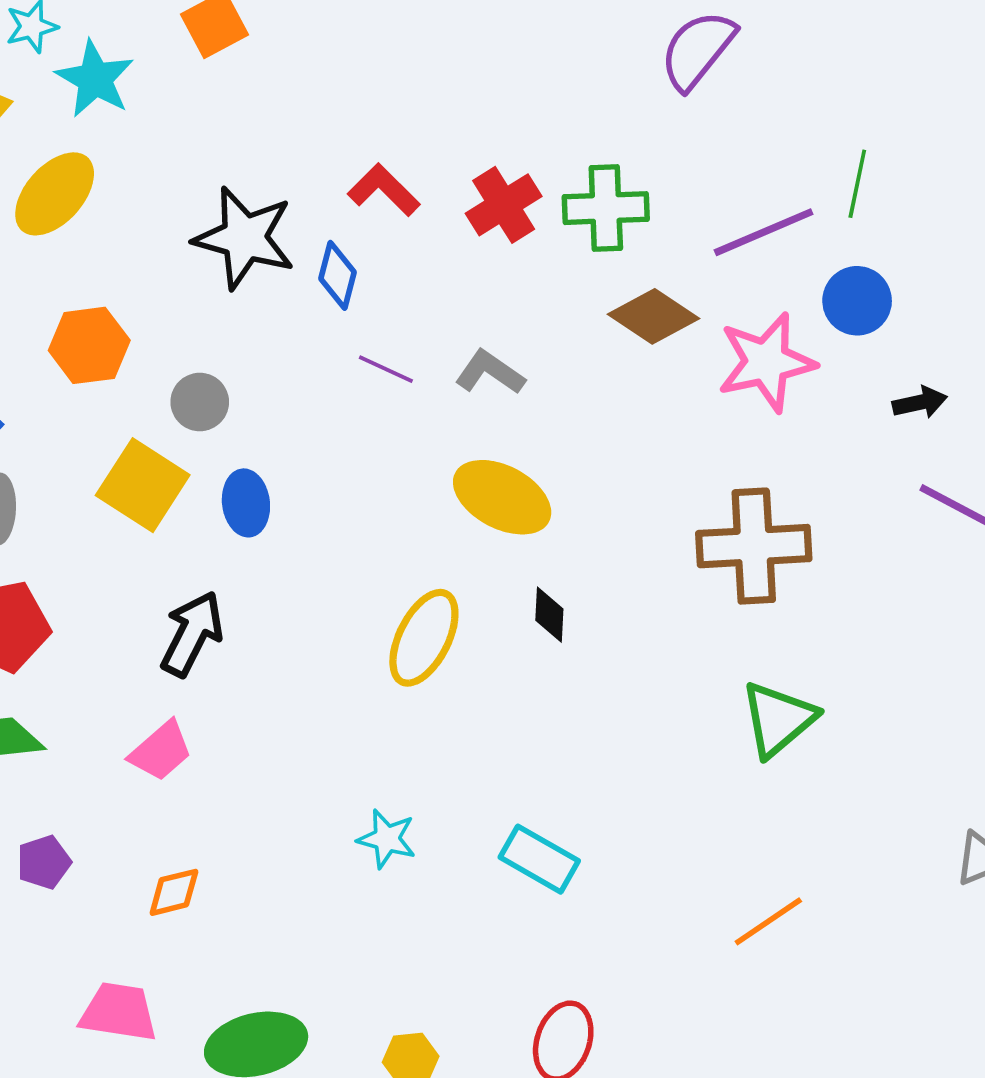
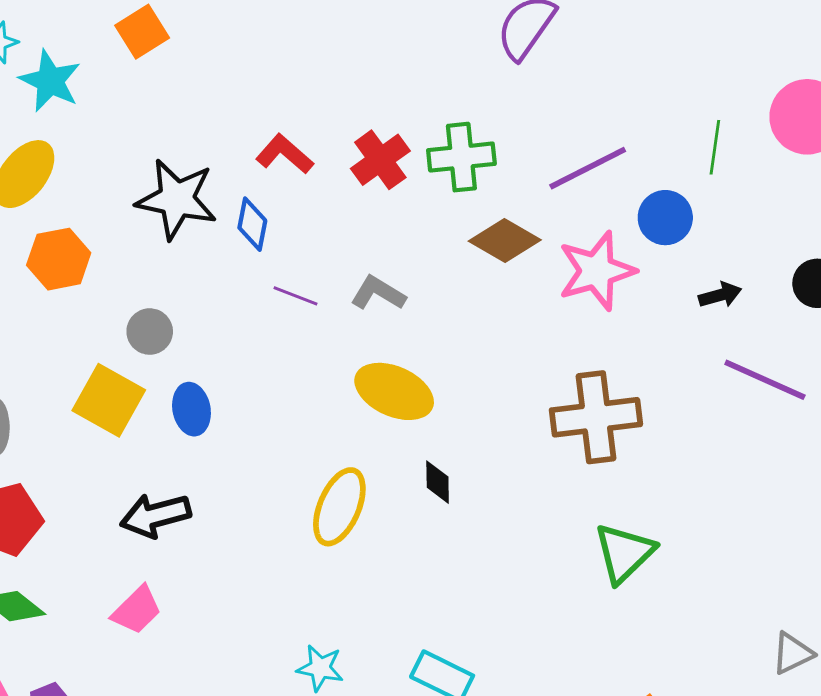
green line: (857, 184) -> (715, 147), moved
orange hexagon: (89, 345) -> (59, 259), moved
black arrow: (192, 634) -> (155, 515), turned -128

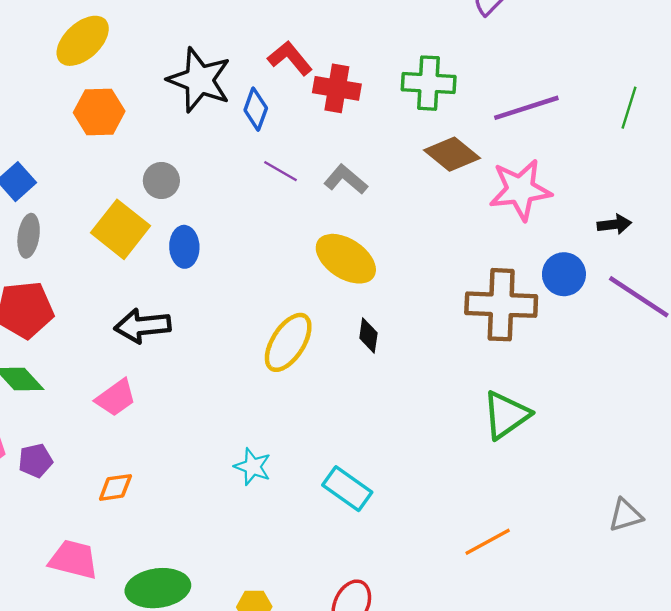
red cross: (380, 160) -> (337, 88), moved, turned 36
blue circle: (665, 218) -> (564, 274), moved

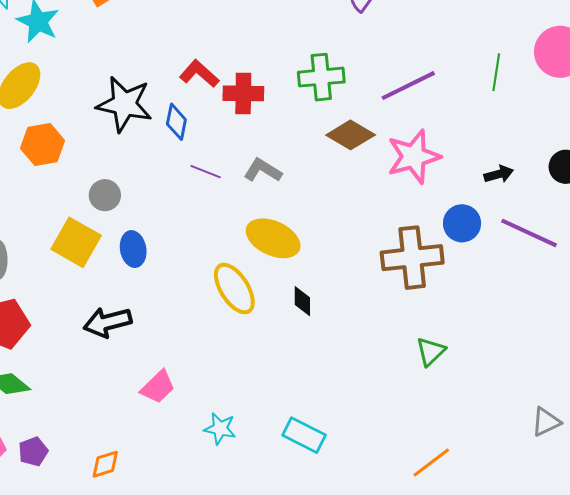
yellow ellipse: (288, 342) -> (234, 289), moved, turned -56
pink trapezoid: (116, 398) -> (158, 387), moved
green triangle: (506, 415) -> (431, 351), size x0.7

